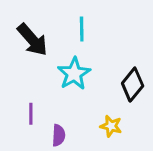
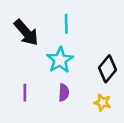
yellow star: (111, 126) -> (102, 103), moved
purple semicircle: (59, 135) -> (64, 93), moved

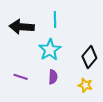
black arrow: (26, 33) -> (22, 27), turned 135
purple line: (25, 93) -> (21, 77), turned -72

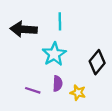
purple line: (21, 77) -> (33, 90), moved
yellow star: (85, 85) -> (78, 93), moved

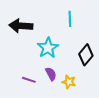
cyan line: (60, 21) -> (70, 19), moved
purple semicircle: (58, 84) -> (51, 74), turned -32

